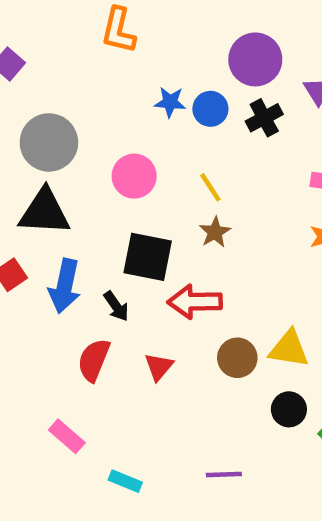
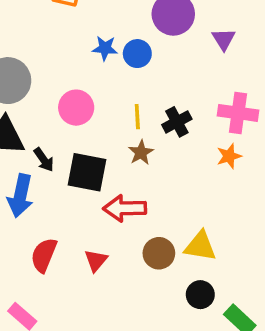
black cross: (264, 118) -> (177, 122), moved
yellow line: (210, 187) -> (137, 117), turned 30
black arrow: (116, 306) -> (44, 160), moved

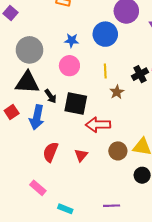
blue star: (105, 48) -> (72, 40), moved
blue circle: (137, 54) -> (105, 34), size x1.5
black cross: (177, 122) -> (140, 74), moved
brown star: (141, 153) -> (117, 92), moved

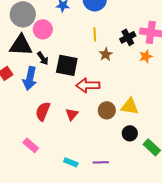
pink circle: (69, 66) -> (43, 29), moved
cyan rectangle: (65, 209) -> (71, 162), moved

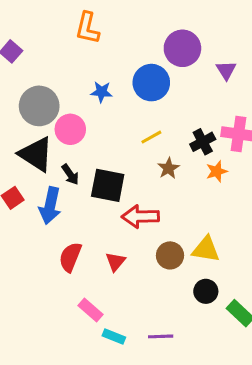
yellow line: (95, 34) -> (151, 137), turned 64
black triangle: (21, 45) -> (36, 154), turned 30
orange star: (146, 56) -> (217, 171), moved
pink rectangle: (31, 145) -> (91, 310), moved

